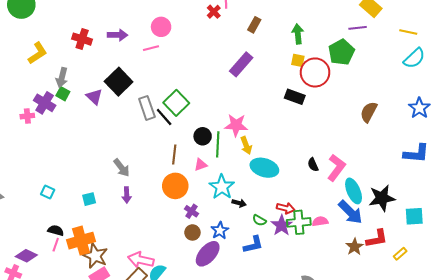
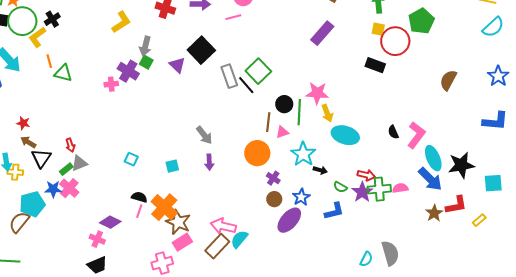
brown line: (174, 154) -> (268, 122), moved
orange cross: (81, 241) -> (164, 207), turned -32

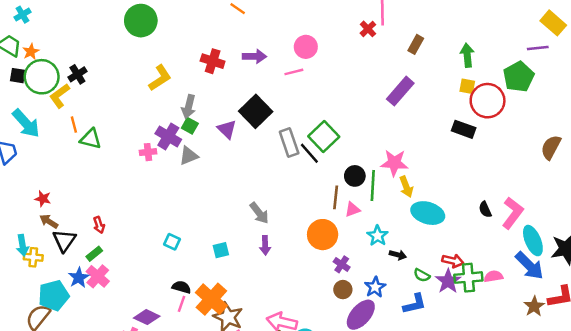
cyan star: (303, 154) -> (378, 236), size x0.7
gray triangle: (79, 163) -> (189, 156), moved
blue star: (53, 189) -> (79, 278), turned -30

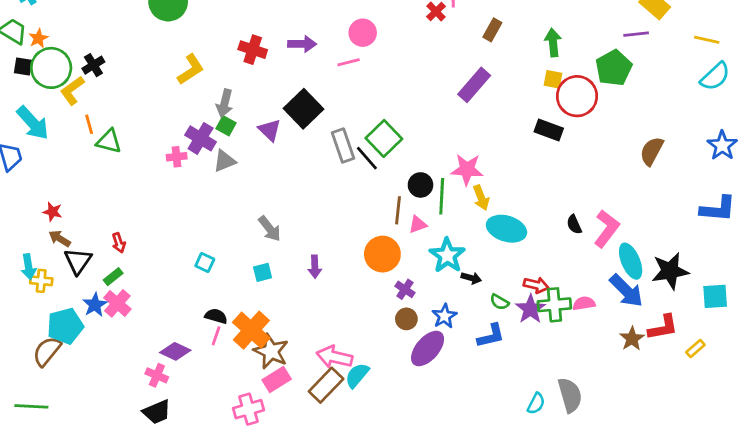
gray arrow: (259, 213) -> (270, 229), moved
cyan star: (378, 236) -> (447, 255), size x1.4

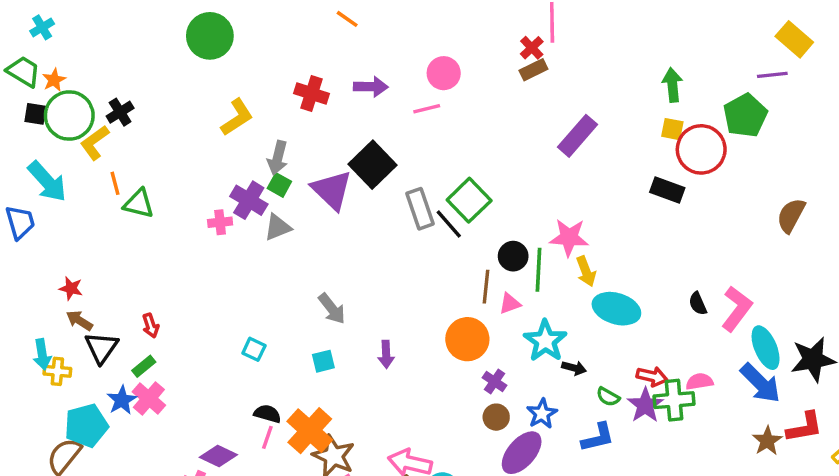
brown rectangle: (492, 30) -> (533, 70), moved, turned 35
purple triangle: (270, 130) -> (332, 190), size x1.5
pink semicircle: (584, 303) -> (699, 381), moved

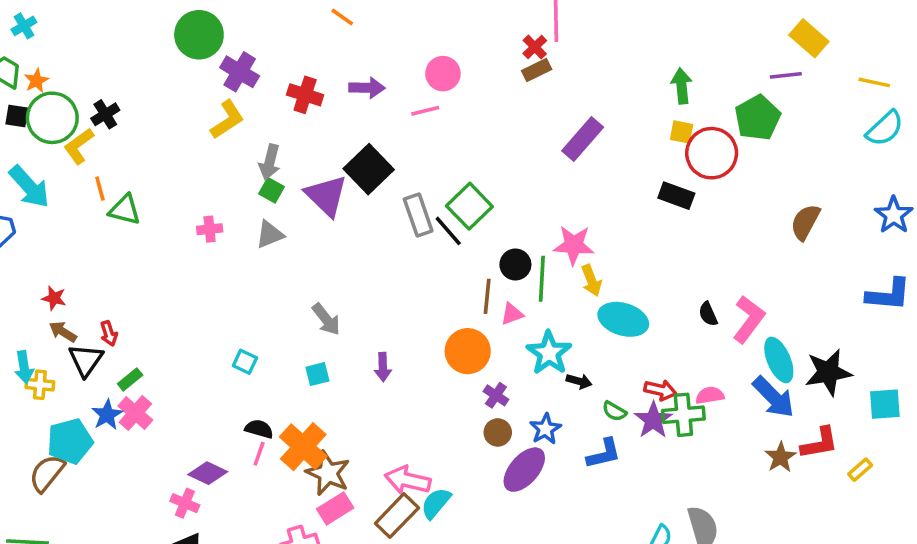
purple cross: (249, 200) -> (240, 72), moved
red arrow: (151, 326) -> (109, 333), moved

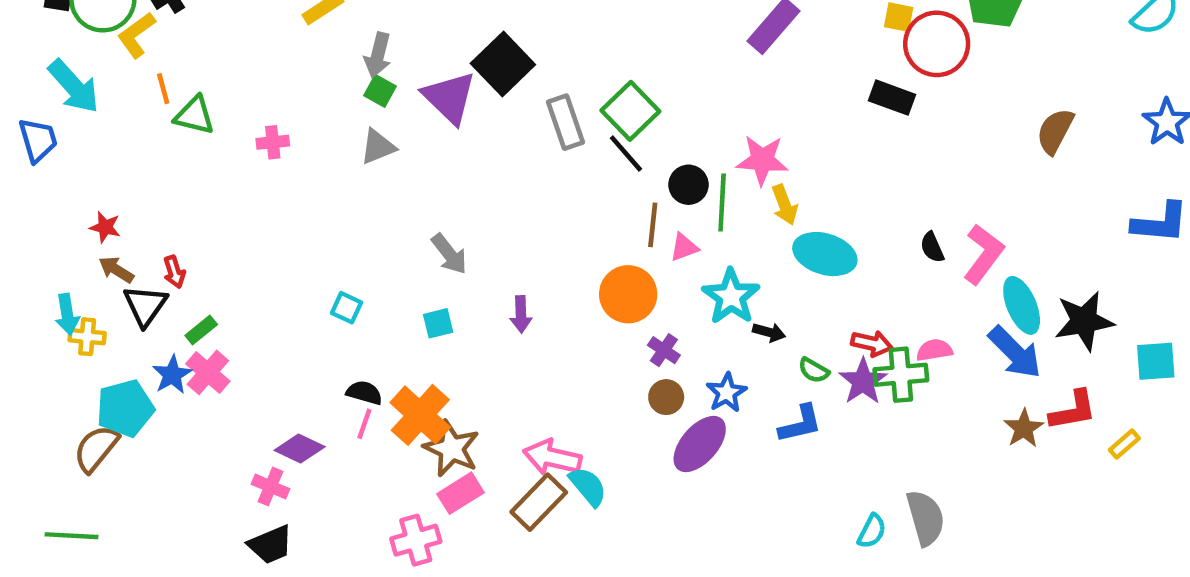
pink cross: (210, 229) -> (273, 142), moved
black line: (448, 231) -> (626, 153), moved
cyan semicircle: (436, 503) -> (588, 486), turned 100

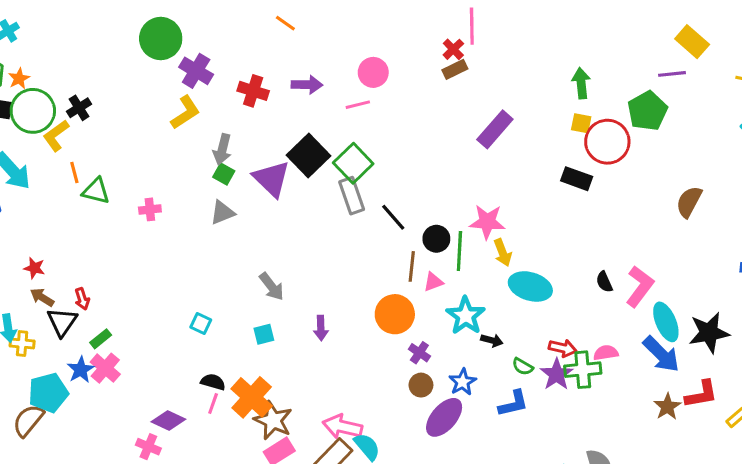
green square: (630, 111) -> (353, 163), moved

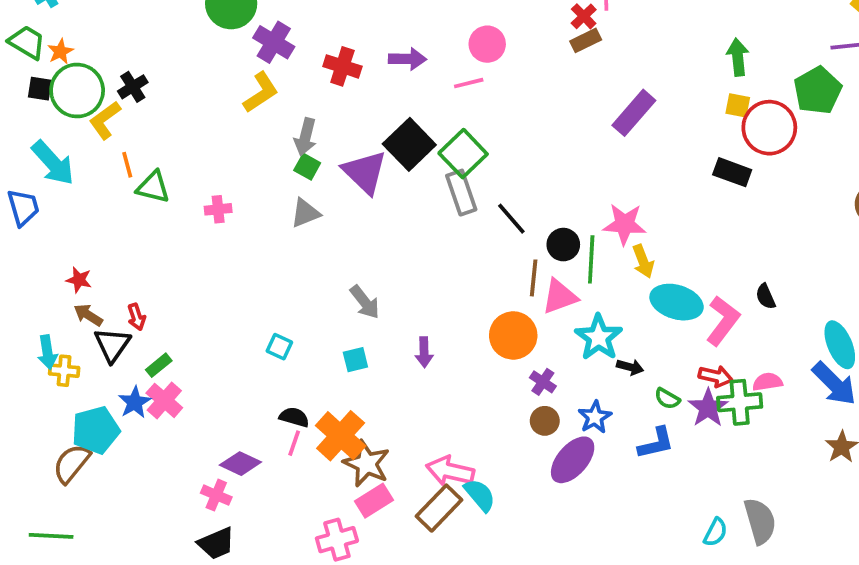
pink triangle: (433, 282) -> (560, 297), size x1.5
pink L-shape: (640, 286) -> (723, 321), moved

